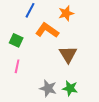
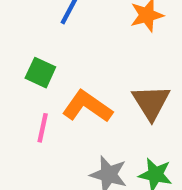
orange L-shape: (47, 30) -> (87, 107), moved

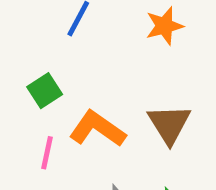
green square: (40, 73) -> (45, 91), turned 32

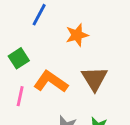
orange star: (164, 26) -> (77, 35), moved

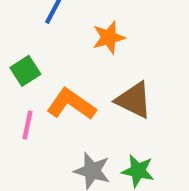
brown triangle: (94, 79) -> (134, 100), turned -32

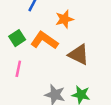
orange L-shape: (71, 104) -> (44, 40), moved

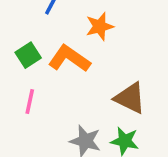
brown triangle: (79, 55) -> (130, 98), moved

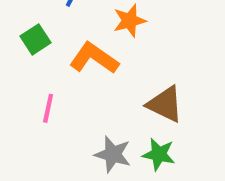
green square: (28, 55) -> (36, 39), moved

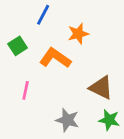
green star: (159, 154) -> (109, 120), moved

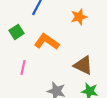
orange star: (78, 34) -> (79, 17), moved

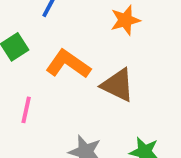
brown triangle: (83, 65) -> (118, 85), moved

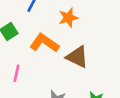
orange star: (125, 20) -> (68, 18), moved

